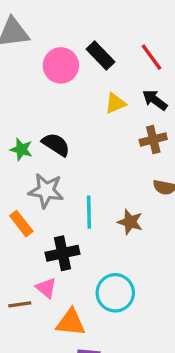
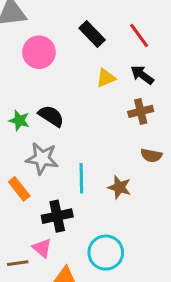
pink circle: (61, 65) -> (39, 52), moved

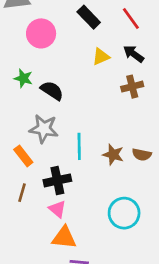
green star: (19, 121) -> (23, 78), moved
brown semicircle: (151, 155) -> (142, 155), moved
pink triangle: (42, 248) -> (57, 209), moved
cyan circle: (106, 253) -> (124, 213), moved
brown line: (18, 263) -> (22, 193), moved, turned -66

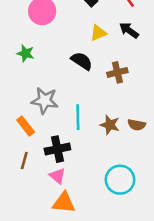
brown cross: (132, 87) -> (117, 72), moved
black semicircle: (52, 91) -> (82, 61), moved

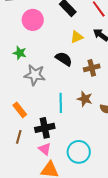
gray star: (45, 101) -> (35, 75), moved
brown star: (110, 125) -> (85, 99), moved
cyan circle: (120, 180) -> (79, 152), moved

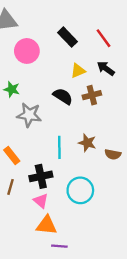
brown cross: (92, 68) -> (92, 95), moved
cyan circle: (79, 152) -> (80, 190), moved

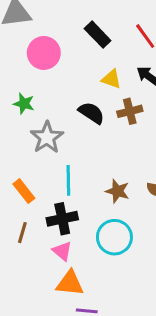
yellow triangle: (78, 71) -> (111, 79), turned 42
gray star: (29, 115) -> (47, 137), turned 30
brown star: (87, 143) -> (117, 191), moved
cyan line: (59, 147) -> (68, 180), moved

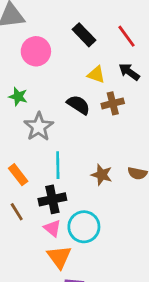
brown line: (22, 233) -> (17, 212), turned -48
cyan circle: (114, 237) -> (84, 227), moved
orange triangle: (70, 283) -> (59, 257), turned 48

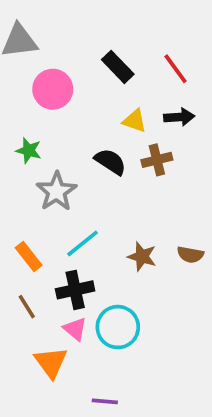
black arrow: (129, 72) -> (179, 117), turned 140
cyan line: (58, 165) -> (83, 243), turned 52
orange triangle: (59, 257) -> (51, 362), moved

